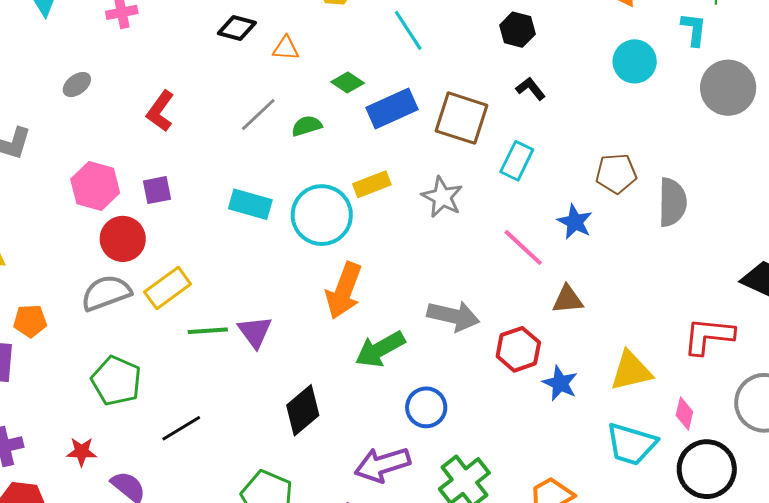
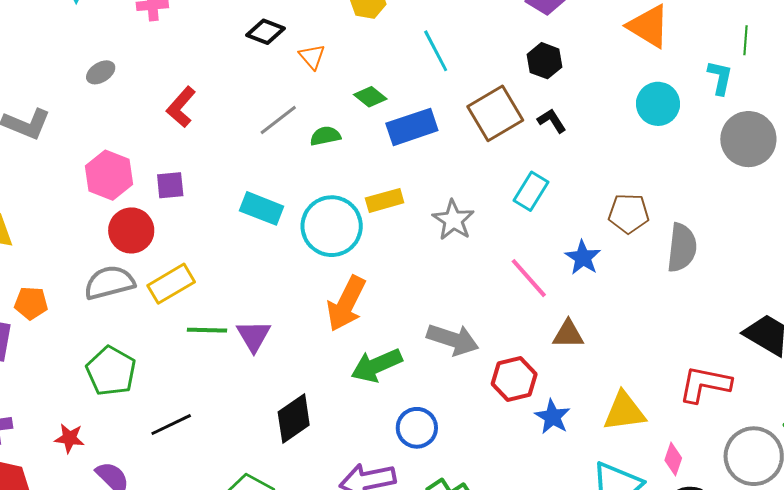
orange triangle: (286, 48) -> (312, 57), turned 40
brown square: (461, 118) -> (495, 113), moved, turned 36

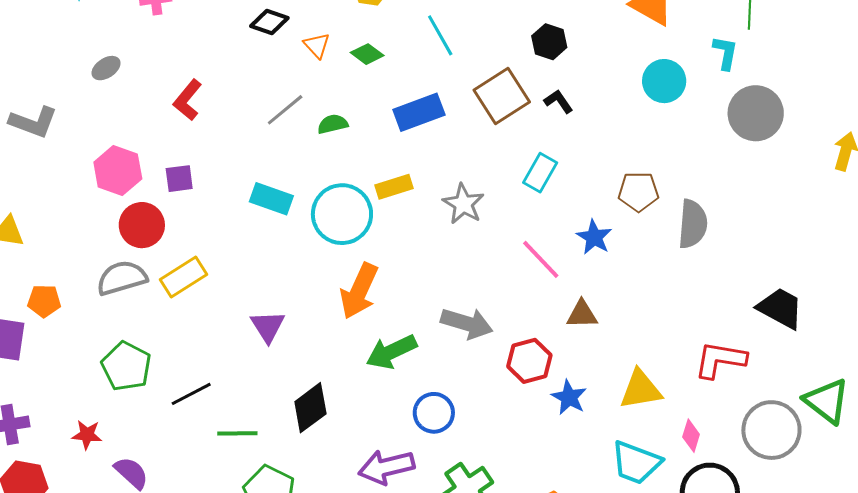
green diamond: (370, 97) -> (367, 54), moved
green line: (207, 330) -> (237, 433), moved
black line: (171, 425) -> (191, 394), moved

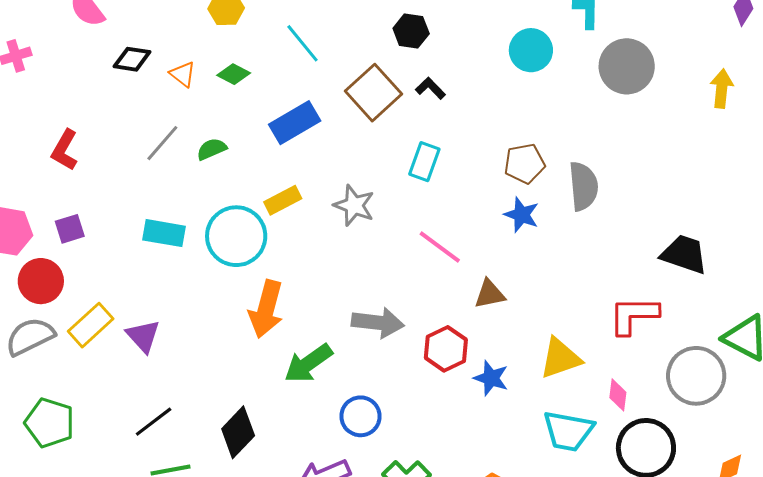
blue star: (594, 237) -> (522, 215), moved
purple triangle: (268, 326) -> (143, 336), moved
black line: (191, 394) -> (154, 422), moved

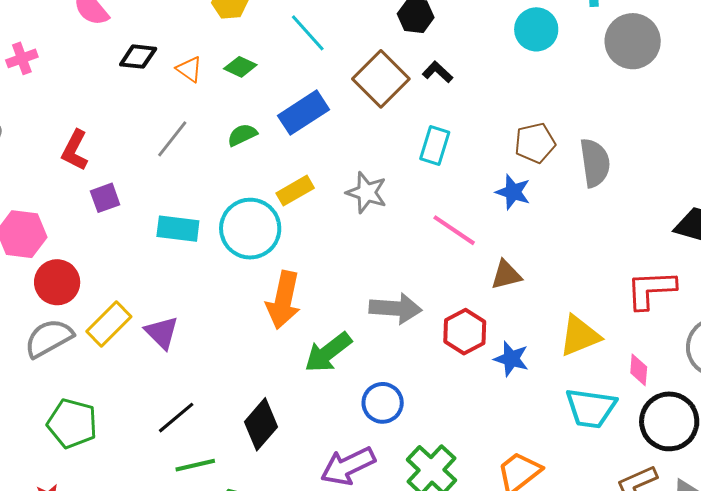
green semicircle: (212, 149) -> (242, 135), moved
blue star: (522, 215) -> (513, 192), moved
purple square: (70, 229) -> (105, 198), moved

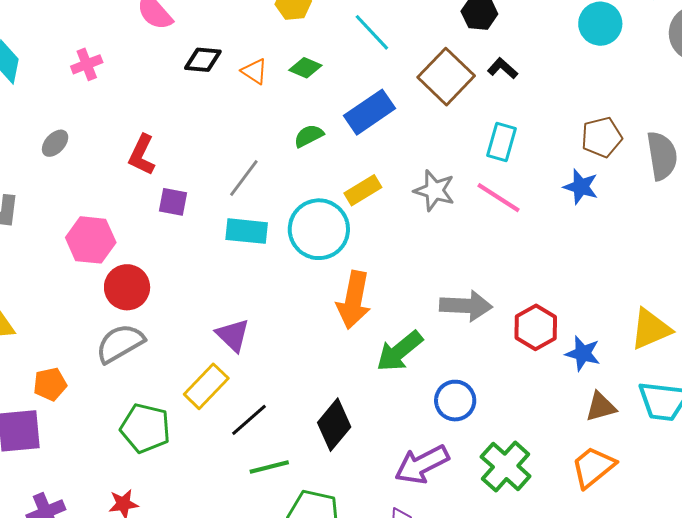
gray line: (172, 139) -> (244, 178), moved
purple square: (105, 198) -> (173, 202), turned 32
pink line: (454, 230) -> (499, 198), moved
brown triangle: (506, 275) -> (601, 407), moved
yellow rectangle: (109, 324) -> (206, 386), moved

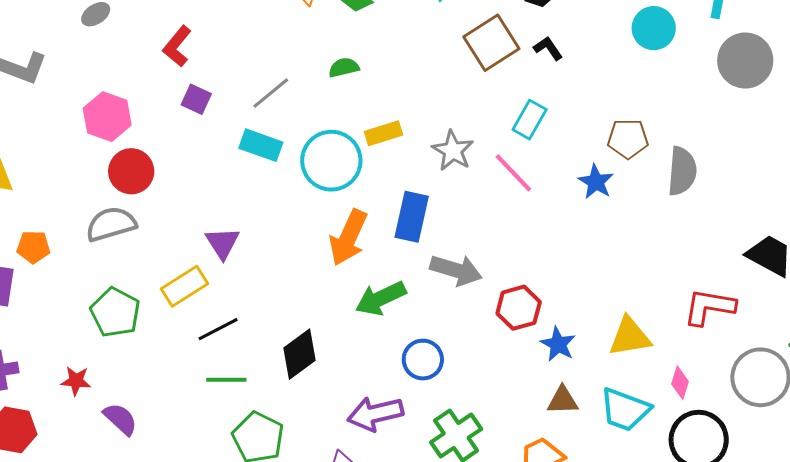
blue rectangle: (370, 112) -> (412, 217), moved, turned -57

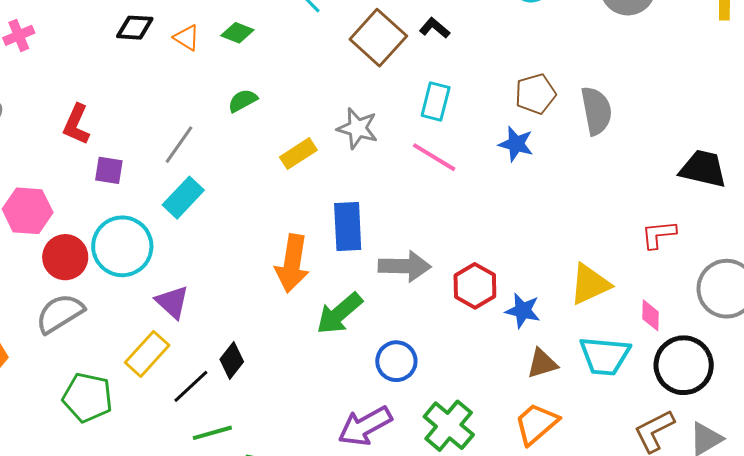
cyan rectangle: (261, 145) -> (183, 198), turned -51
gray star: (453, 151) -> (357, 128), moved
cyan circle: (331, 161) -> (122, 246), moved
red L-shape: (709, 307) -> (659, 234), size x0.7
black diamond: (299, 354) -> (232, 361), moved, size x0.7

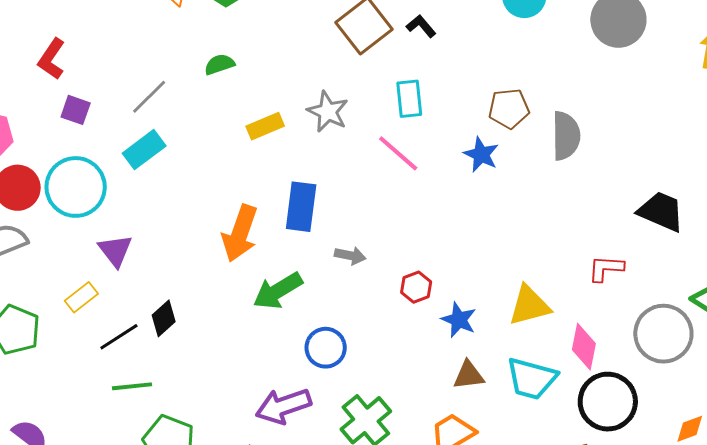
cyan rectangle: (436, 101) -> (409, 99), turned -30
gray arrow: (405, 266) -> (350, 256), size x0.6
red hexagon: (475, 286) -> (416, 287), size x0.7
pink diamond: (651, 315) -> (584, 347), size x1.4
yellow rectangle: (147, 354) -> (81, 297), size x0.7

